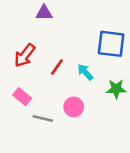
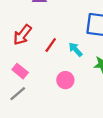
gray line: (43, 119) -> (18, 94), moved, turned -54

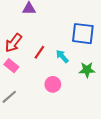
pink rectangle: (20, 71) -> (11, 66), moved

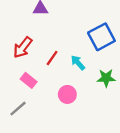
blue square: (83, 34) -> (101, 37), turned -35
pink rectangle: (11, 66) -> (29, 80), moved

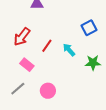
blue square: (101, 37) -> (89, 28), size x0.7
pink circle: (67, 94) -> (48, 91), moved

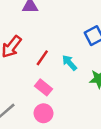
pink rectangle: (27, 65) -> (44, 87), moved

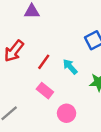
pink circle: (44, 113) -> (67, 113), moved

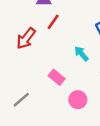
red line: (44, 62) -> (53, 22), moved

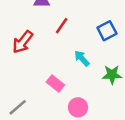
red line: (53, 22) -> (62, 26), moved

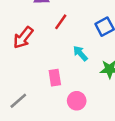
pink rectangle: (55, 83) -> (55, 78), turned 42

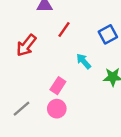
pink rectangle: (55, 78) -> (58, 86), turned 42
pink circle: (77, 101) -> (57, 109), moved

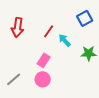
red line: (64, 30) -> (49, 31), moved
red arrow: (26, 45) -> (18, 27), turned -30

